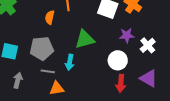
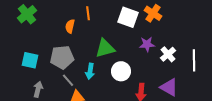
white circle: (118, 60) -> (121, 71), moved
gray line: (48, 71) -> (68, 80), turned 40

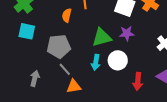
purple star: (147, 44) -> (127, 33), moved
cyan square: (30, 60) -> (27, 31), moved
cyan arrow: (90, 71) -> (96, 62), moved

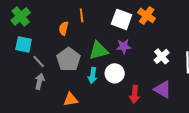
gray pentagon: (59, 46) -> (69, 59), moved, turned -30
gray line: (65, 69) -> (39, 61), moved
gray arrow: (35, 78) -> (40, 81), moved

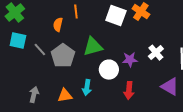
purple star: (124, 46) -> (130, 60), moved
gray line: (39, 61) -> (40, 50), moved
cyan arrow: (93, 75) -> (87, 88), moved
gray arrow: (40, 81) -> (34, 95), moved
purple triangle: (163, 89) -> (170, 87), moved

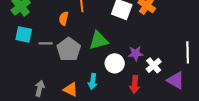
gray line: (40, 50) -> (46, 43), turned -48
white cross: (156, 53) -> (154, 65), moved
orange triangle: (65, 96) -> (71, 89), turned 35

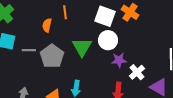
green triangle: (99, 40) -> (82, 47), turned -45
white circle: (115, 63) -> (108, 40), moved

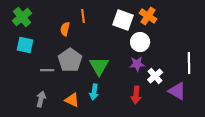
white circle: (108, 40) -> (140, 42), moved
green triangle: (82, 47) -> (99, 66), moved
gray line: (29, 50) -> (47, 70), moved

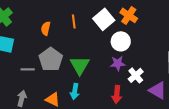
orange line: (83, 16) -> (74, 21), moved
white square: (123, 20) -> (104, 19), turned 30

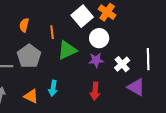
orange line: (74, 21) -> (52, 32), moved
green triangle: (80, 65) -> (67, 50), moved, turned 35
white cross: (136, 75) -> (122, 64), moved

